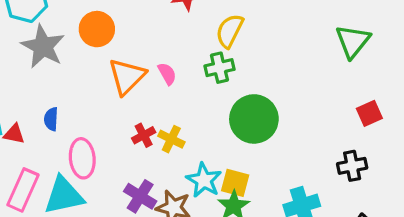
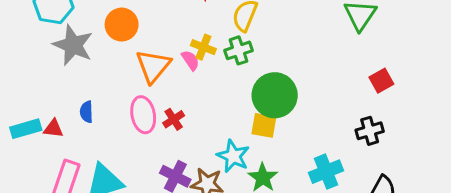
yellow cross: (171, 139) -> (203, 47), moved
pink ellipse: (82, 158) -> (143, 115), moved
yellow square: (235, 183) -> (264, 125), moved

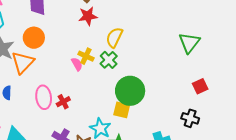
green cross: (239, 50) -> (109, 60), turned -30
orange triangle: (153, 66) -> (23, 62), moved
black cross: (370, 131) -> (190, 118), turned 30

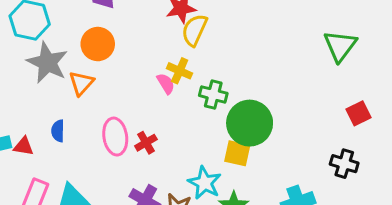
yellow semicircle: (114, 37) -> (195, 30), moved
green cross: (109, 60) -> (213, 94), moved, turned -30
orange triangle: (23, 62) -> (81, 83), size x0.7

